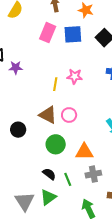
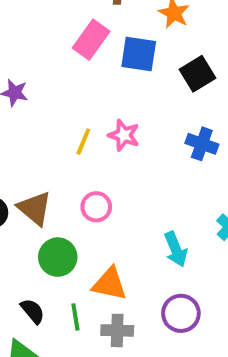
brown triangle: (48, 115) -> (35, 208), moved
green line: (68, 179) -> (75, 317), moved

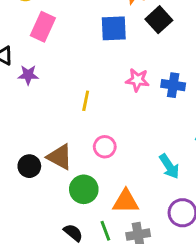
pink rectangle: (91, 40) -> (43, 27), moved
black square: (197, 74) -> (159, 20), moved
pink star: (124, 135) -> (137, 80), moved

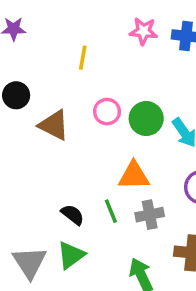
black circle: (29, 166) -> (16, 95), moved
green circle: (84, 189) -> (146, 119), moved

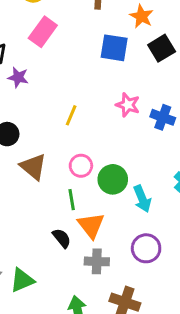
orange triangle: (134, 176) -> (91, 225), turned 40
green line: (111, 211) -> (72, 200), moved
black semicircle: (73, 215) -> (62, 238), moved

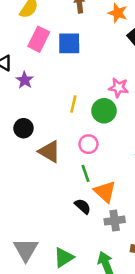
blue square: (114, 48) -> (69, 43), moved
purple star: (18, 77) -> (25, 80), turned 30
green circle: (113, 179) -> (104, 111), moved
green triangle: (22, 280) -> (64, 257), moved

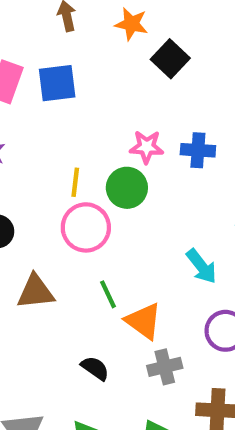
pink circle: (88, 144) -> (86, 227), moved, size x1.5
brown triangle: (49, 152) -> (36, 292), moved, turned -30
black semicircle: (83, 206) -> (95, 368), moved

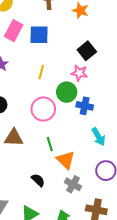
black square: (170, 59) -> (87, 51), moved
blue cross: (198, 150) -> (85, 106), moved
yellow line: (75, 182) -> (41, 72), moved
gray cross: (165, 367) -> (73, 184), turned 35

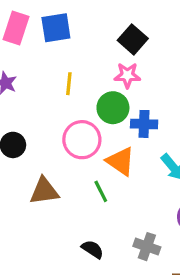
orange triangle: (66, 160) -> (121, 161), moved

